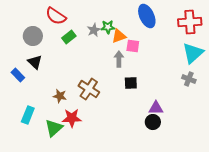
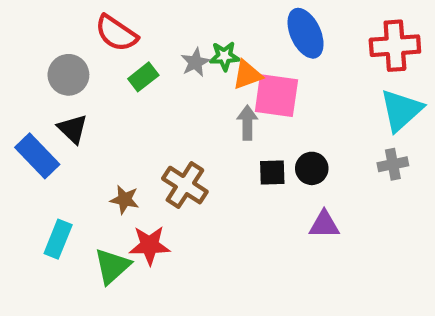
pink square: (133, 46) -> (276, 96), size x1.6
blue rectangle: (18, 75) -> (37, 156), size x1.5
gray cross: (189, 79) -> (393, 164), turned -32
black circle: (153, 122) -> (312, 168), moved

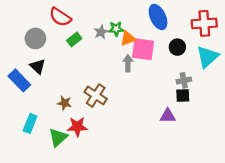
gray cross: (393, 164) -> (184, 80), moved
black circle: (312, 168) -> (177, 47), moved
black square: (272, 173) -> (183, 95), moved

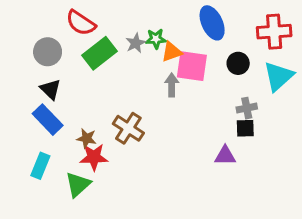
green rectangle: (74, 40) -> (100, 53), size x1.6
blue rectangle: (19, 80) -> (48, 120), moved
red star: (77, 127) -> (94, 157), moved

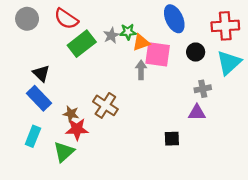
gray circle: (48, 52) -> (27, 19), moved
black square: (245, 128) -> (172, 139), moved
purple triangle: (225, 156) -> (197, 113), moved

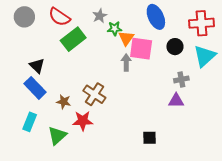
gray star: (111, 35) -> (100, 16), moved
orange triangle: (141, 43) -> (126, 38), turned -35
red star: (77, 129) -> (83, 121), moved
black square: (172, 139) -> (150, 138), moved

